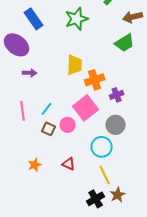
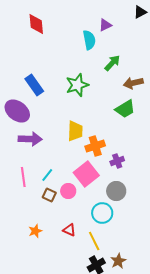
purple arrow: (30, 73) -> (30, 139), size x1.6
yellow line: (105, 175) -> (94, 241), moved

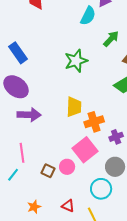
cyan semicircle: (89, 40) -> (88, 16), turned 36
blue rectangle: (34, 85) -> (18, 53), moved
cyan line: (47, 175) -> (13, 175), moved

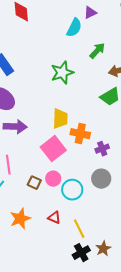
orange cross: (94, 122) -> (80, 134), turned 30
pink square: (85, 150) -> (53, 149), moved
cyan circle: (101, 189) -> (72, 190), moved
orange star: (34, 207) -> (20, 219), size x1.5

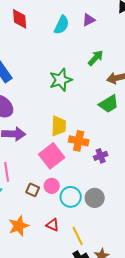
cyan semicircle: (74, 28) -> (62, 25), moved
gray circle: (101, 179) -> (95, 198), moved

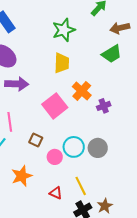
yellow trapezoid: (59, 126) -> (62, 63), moved
orange cross: (79, 141) -> (82, 91), turned 30
pink circle: (52, 186) -> (55, 157), moved
red triangle: (53, 225) -> (56, 193), moved

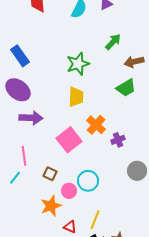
gray circle: (98, 148) -> (137, 171), moved
orange star: (22, 176) -> (51, 206), moved
yellow line: (81, 186) -> (95, 220), turned 48

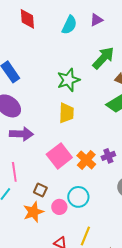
green arrow: (113, 42) -> (103, 58), size x1.4
orange cross: (96, 125) -> (86, 160), moved
orange star: (51, 206) -> (33, 212), moved

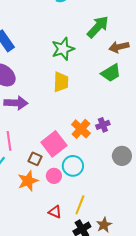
pink square: (59, 156) -> (54, 144), moved

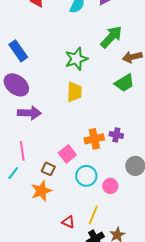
purple cross: (103, 125) -> (116, 135), turned 32
orange cross: (81, 129) -> (94, 139), turned 36
pink square: (54, 144) -> (67, 154), size x0.7
pink circle: (54, 176) -> (110, 186), moved

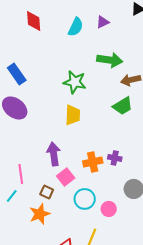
green arrow: (111, 37) -> (110, 60), turned 55
green star: (76, 59) -> (75, 82), turned 30
purple arrow: (29, 113) -> (54, 154), moved, turned -100

